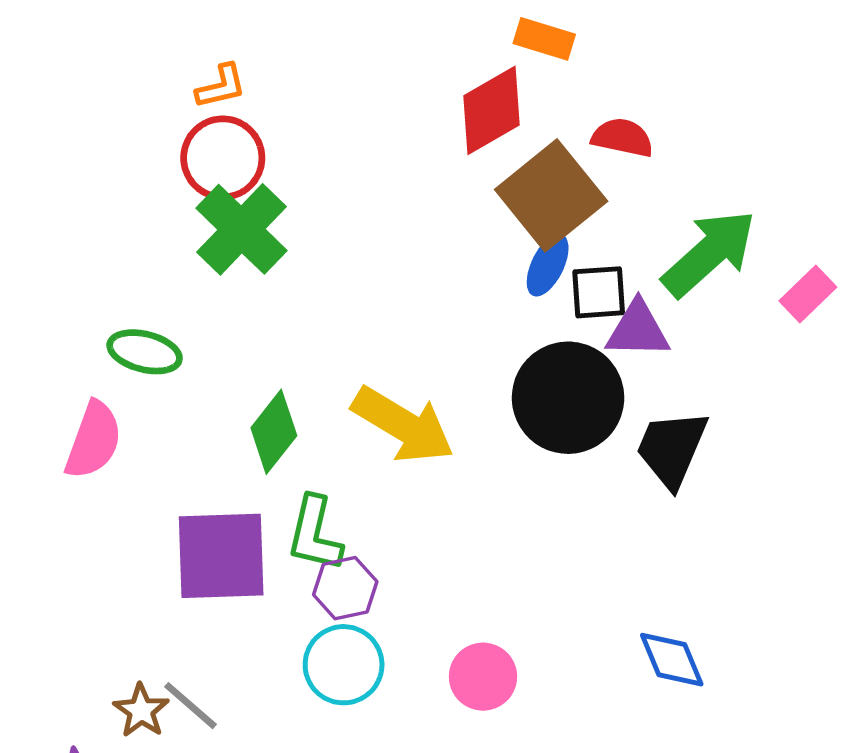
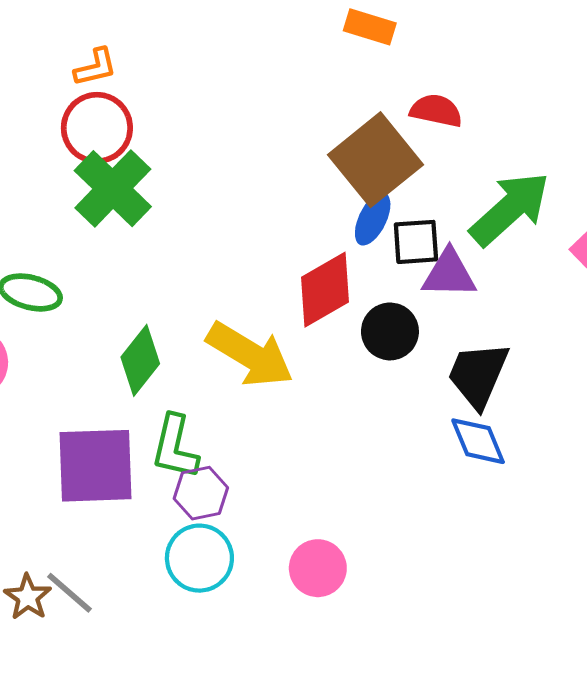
red diamond: (491, 110) -> (325, 290), moved
black circle: (568, 398) -> (390, 331), size x0.6
blue diamond: (672, 660) -> (478, 441), moved

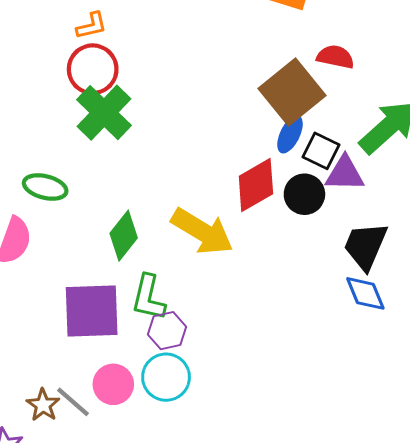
black square: (416, 242) -> (321, 151), turned 30
black circle: (390, 331) -> (304, 194), moved
pink circle: (318, 568) -> (113, 384), moved

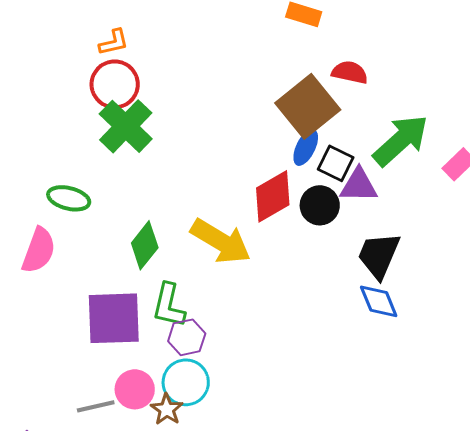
gray line: (73, 402) -> (96, 406), turned -54
brown star: (43, 405) -> (167, 409), moved

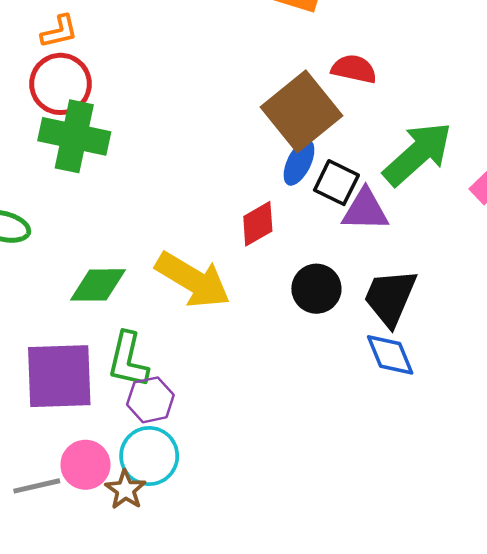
green cross: (126, 126) -> (74, 136), turned -32
red diamond: (273, 196) -> (258, 224), size x0.7
black circle: (320, 205) -> (316, 289), moved
green diamond: (145, 245) -> (98, 285), turned 51

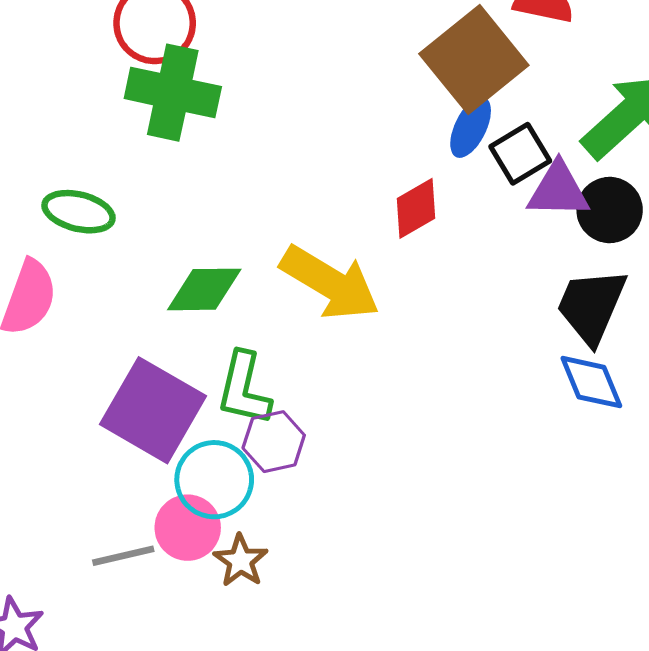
black square: (336, 183) -> (520, 154), turned 33
black circle: (316, 289) -> (610, 210), moved
purple square: (59, 376) -> (153, 410), turned 32
cyan circle: (149, 456) -> (214, 480), moved

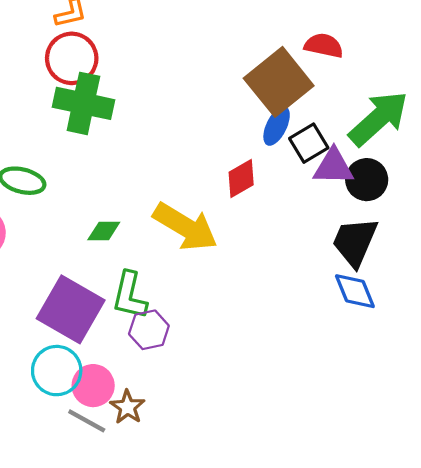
green diamond: (204, 289) -> (104, 231), size x0.7
cyan circle: (214, 480) -> (57, 371), moved
gray line: (123, 556) -> (87, 421), moved, turned 42

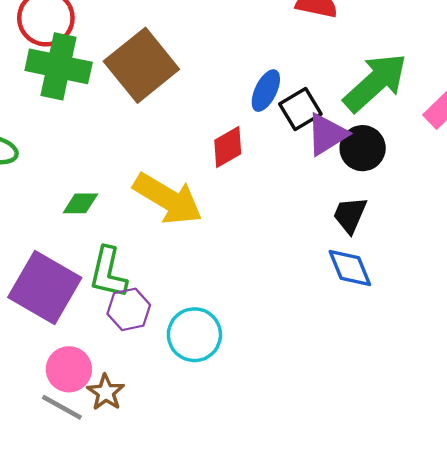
brown square: (279, 82) -> (141, 65), moved
purple triangle: (333, 167) -> (327, 134), turned -33
black trapezoid: (355, 242) -> (350, 215), size x0.7
cyan circle: (57, 371) -> (194, 335), moved

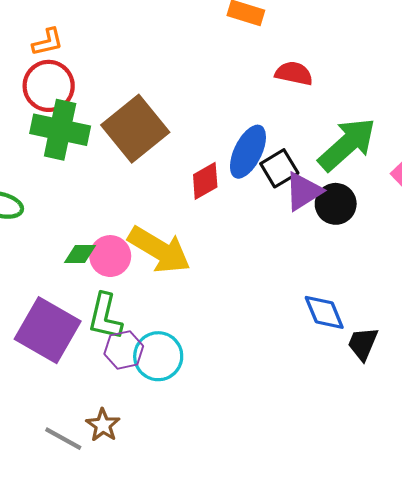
blue ellipse: (266, 91) -> (248, 152), size x1.4
red diamond: (228, 147) -> (205, 181), moved
black trapezoid: (350, 215) -> (363, 344), moved
cyan circle: (194, 335) -> (158, 356), moved
pink circle: (69, 369) -> (110, 256), moved

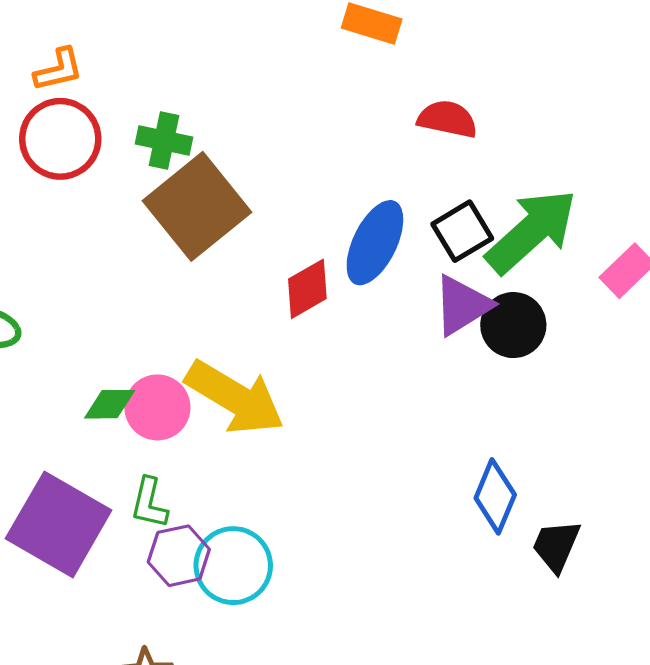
green cross: (60, 130) -> (164, 141), moved, size x0.6
black square: (279, 168) -> (462, 231), moved
blue diamond: (324, 312) -> (495, 496), turned 45
green L-shape: (105, 317) -> (149, 503), size x0.7

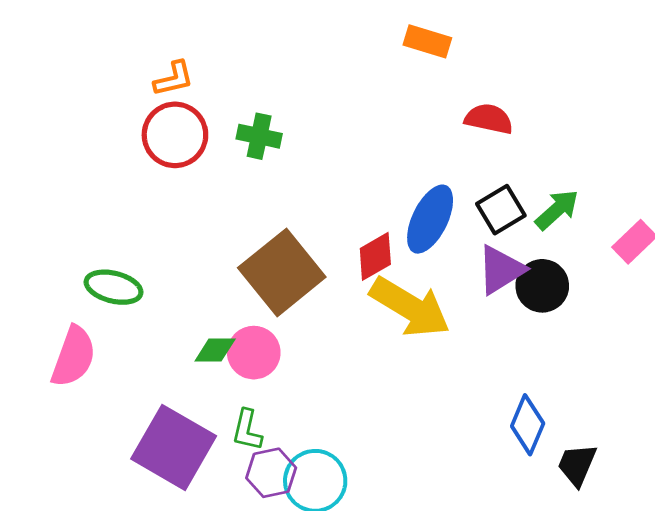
brown square: (197, 206) -> (282, 272), moved
green arrow: (531, 231) -> (557, 210), size x0.6
yellow arrow: (235, 398) -> (410, 307), moved

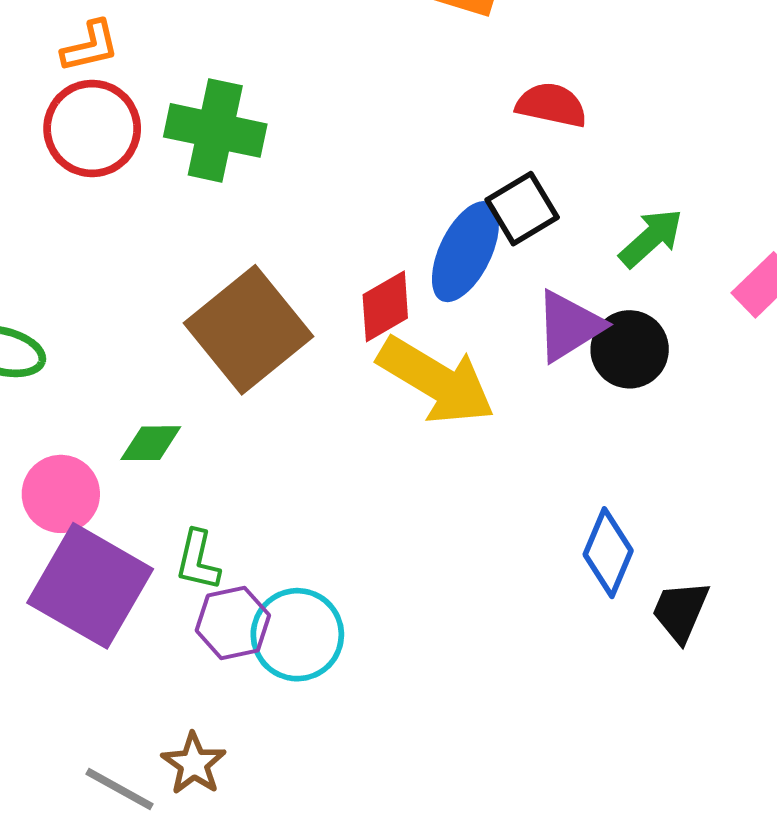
green cross: (259, 136) -> (215, 130), size x1.5
black square: (501, 210) -> (522, 209), moved
pink circle: (254, 353) -> (61, 494), moved

